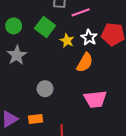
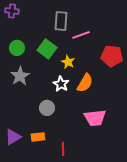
white star: (89, 37) -> (61, 84), moved

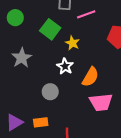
green circle: (17, 48) -> (15, 18), moved
orange semicircle: (85, 83) -> (90, 77), moved

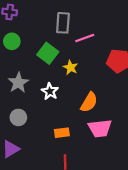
white star: (65, 66) -> (50, 91), moved
gray circle: (50, 92) -> (18, 117), moved
orange rectangle: (41, 122) -> (62, 133), moved

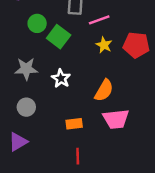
green circle: (12, 41) -> (37, 23), moved
yellow star: (71, 67) -> (104, 45), moved
gray star: (18, 83) -> (26, 69), turned 30

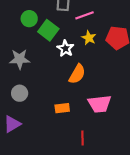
white star: (61, 78) -> (65, 48), moved
orange semicircle: (104, 90) -> (77, 74), moved
red line: (78, 156) -> (82, 138), moved

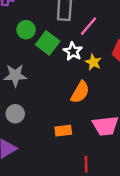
pink line: (85, 15) -> (88, 26), turned -30
yellow star: (89, 38) -> (93, 62), moved
white star: (65, 48) -> (73, 51), moved

